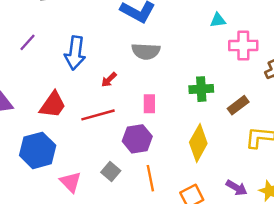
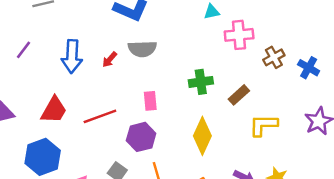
red arrow: (109, 80) -> (110, 60), moved

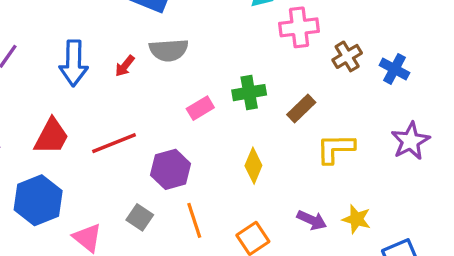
pink rectangle: (150, 101) -> (200, 108), moved, turned 66
yellow diamond: (202, 136) -> (253, 166), size x0.7

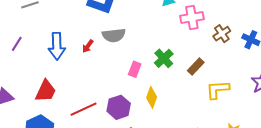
green cross: (249, 93) -> (164, 58), turned -30
pink rectangle: (200, 108) -> (135, 69), turned -35
red line: (114, 143) -> (84, 109), moved
yellow diamond: (253, 166) -> (152, 97), moved

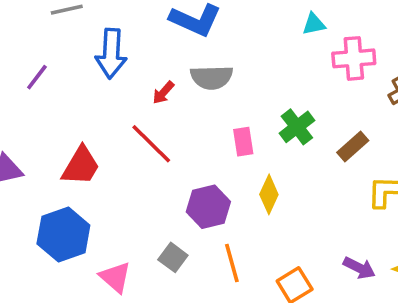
blue arrow: (57, 46) -> (111, 53), moved
pink rectangle: (135, 69) -> (243, 142), turned -35
red line: (84, 109) -> (151, 144), moved, turned 64

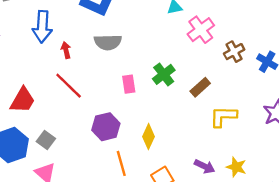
pink cross: (354, 58) -> (201, 30), turned -32
red arrow: (163, 93) -> (66, 50), moved, turned 126
yellow diamond: (269, 194) -> (149, 137), moved
gray square: (173, 257) -> (46, 140), moved

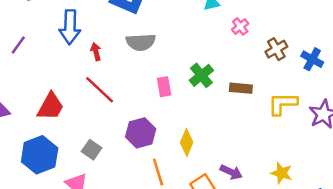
pink cross: (201, 30) -> (240, 26), size x0.6
brown rectangle: (200, 87) -> (241, 88), turned 48
yellow L-shape: (223, 116) -> (283, 104), moved
gray square: (46, 140) -> (92, 150), moved
purple arrow: (205, 166) -> (231, 172), moved

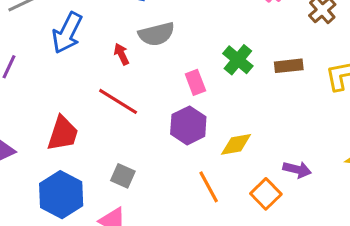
blue arrow: (70, 27) -> (67, 33), turned 36
red arrow: (96, 52) -> (121, 54), moved
purple hexagon: (141, 133) -> (188, 125), moved
yellow diamond: (187, 142) -> (236, 144), turned 68

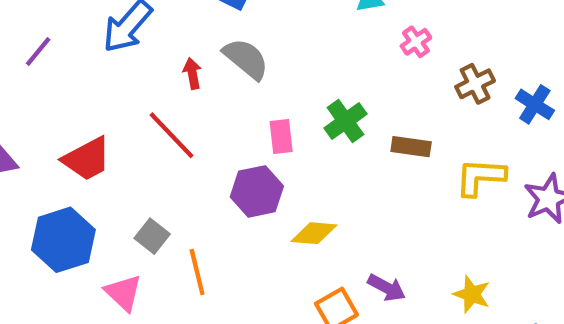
gray semicircle: (156, 34) -> (246, 59), turned -141
red trapezoid: (63, 133) -> (87, 159), turned 30
orange line: (209, 187) -> (197, 272), moved

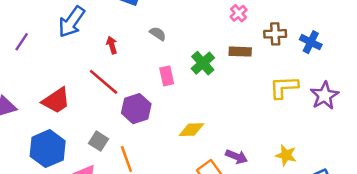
gray semicircle: (246, 59) -> (158, 34), moved, size x0.6
brown cross: (475, 84) -> (275, 34), turned 30
brown rectangle: (411, 147) -> (240, 52), moved
purple hexagon: (257, 191) -> (136, 109), moved

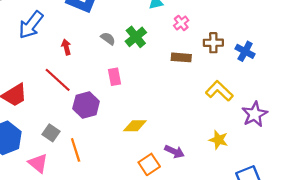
green cross: (203, 63) -> (136, 37), moved
yellow L-shape: (284, 87) -> (219, 91), turned 44
purple star: (324, 96) -> (255, 114), moved
yellow star: (286, 155) -> (219, 140), moved

